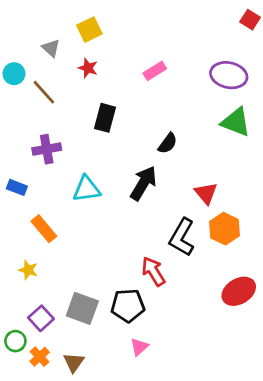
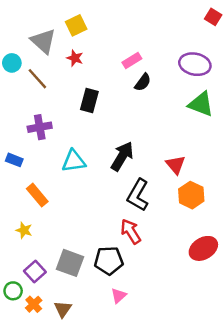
gray triangle: (51, 48) -> (43, 41), size x1.6
black semicircle: (168, 143) -> (143, 82), moved
black L-shape: (182, 237) -> (138, 195), moved

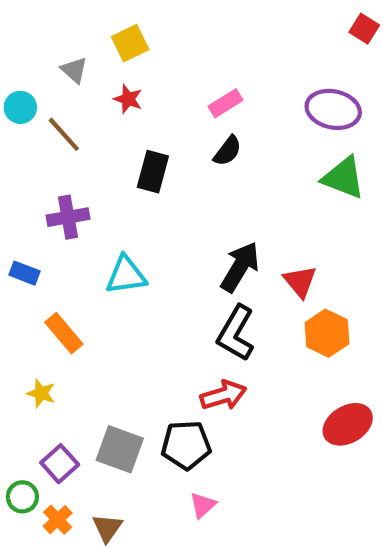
gray triangle: (43, 41) -> (74, 70), size x0.6
black semicircle: (143, 82) -> (228, 151), moved
black arrow: (122, 156) -> (240, 267), moved
red arrow: (131, 231) -> (223, 395), turned 105

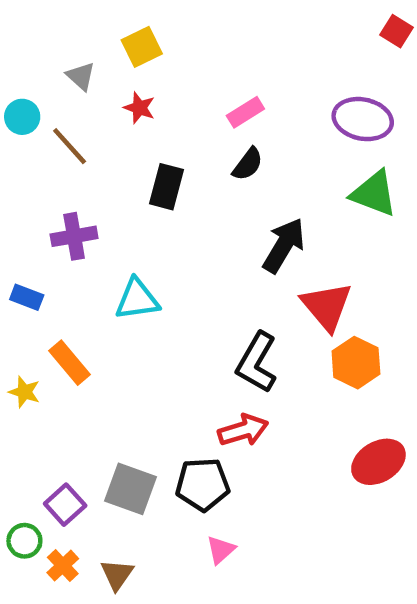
black arrow: (240, 267) -> (284, 245), moved
red triangle: (300, 281) -> (327, 306), size x1.4
yellow star: (41, 393) -> (24, 392), moved

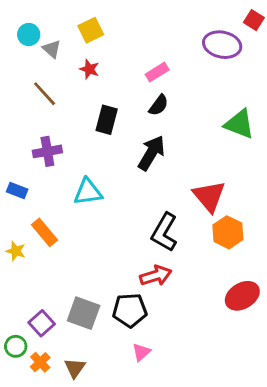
cyan circle: (22, 117) -> (29, 35), moved
purple ellipse: (363, 119) -> (222, 45), moved
black arrow: (284, 245) -> (151, 153), moved

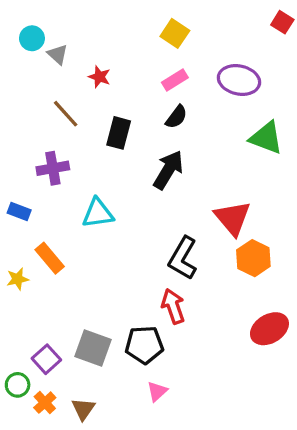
yellow square: (91, 30) -> (175, 33), moved, turned -30
purple ellipse: (222, 45) -> (239, 80), moved
brown line: (45, 94) -> (66, 114), moved
yellow star: (16, 251) -> (18, 279), turned -30
red arrow: (156, 276) -> (173, 306), turned -92

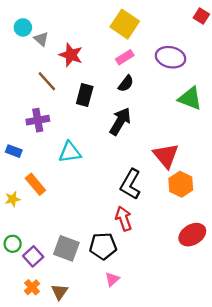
yellow square: (175, 33) -> (125, 24), size x1.4
red star: (99, 77) -> (71, 55), size x1.5
green circle: (18, 385) -> (13, 244), moved

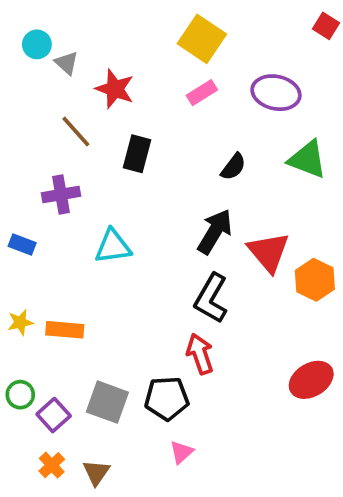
black semicircle: (126, 84) -> (233, 167), moved
black arrow: (120, 121) -> (215, 232), moved
orange rectangle: (35, 184) -> (65, 330), moved, turned -45
orange hexagon: (181, 184) -> (315, 280), moved

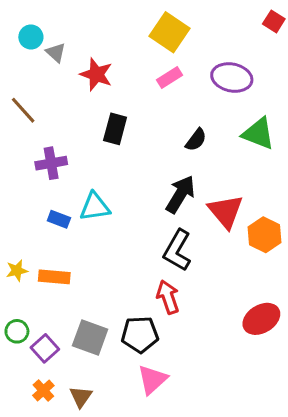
brown line: (76, 132) -> (23, 110), moved
blue rectangle: (22, 245) -> (59, 219), moved
pink triangle: (181, 452) -> (152, 380), size x1.5

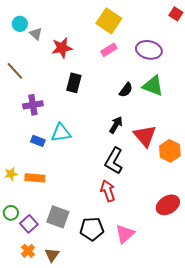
red star: (96, 74) -> (62, 48), turned -30
green triangle: (258, 134) -> (153, 86), moved
black arrow: (180, 194) -> (116, 125), size x0.7
black pentagon: (140, 334) -> (92, 229), moved
pink triangle: (152, 380) -> (125, 234), moved

